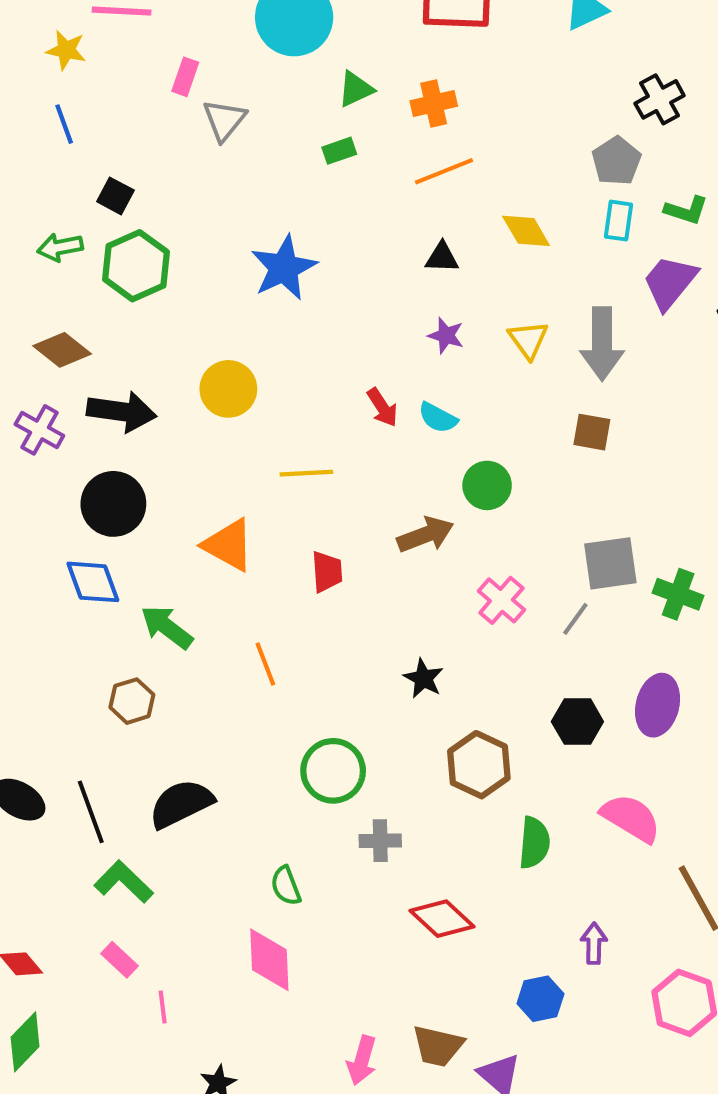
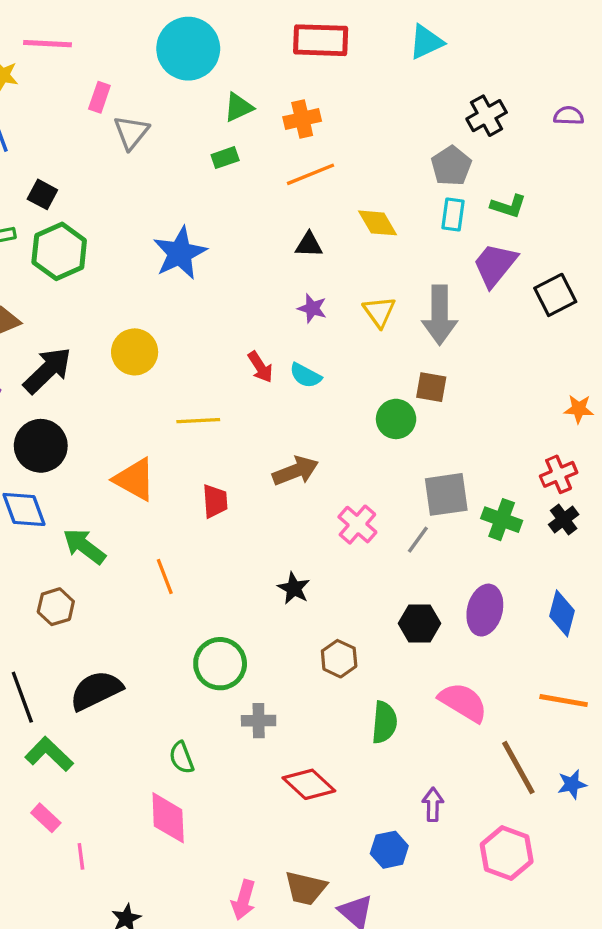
black arrow: (122, 412) -> (47, 370), turned -52
green circle: (487, 485) -> (396, 419), moved
brown hexagon: (479, 765) -> (339, 659), size x0.7

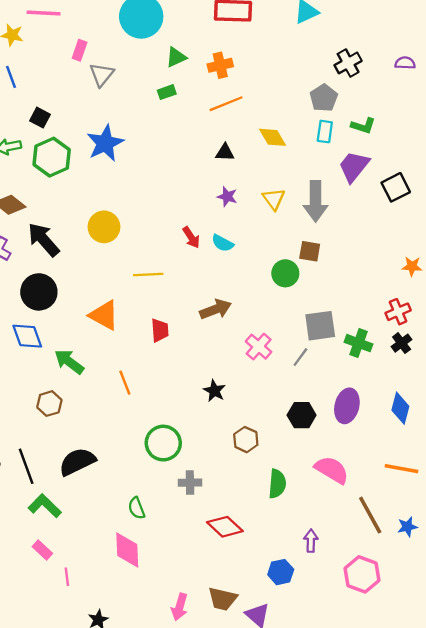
blue star: (180, 253) -> (105, 143), moved
black arrow: (47, 370) -> (44, 240), turned -87

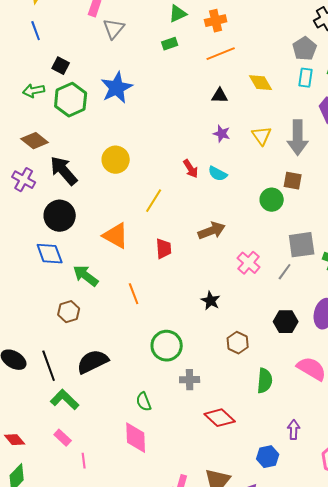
yellow line: (148, 275) -> (154, 201), turned -55

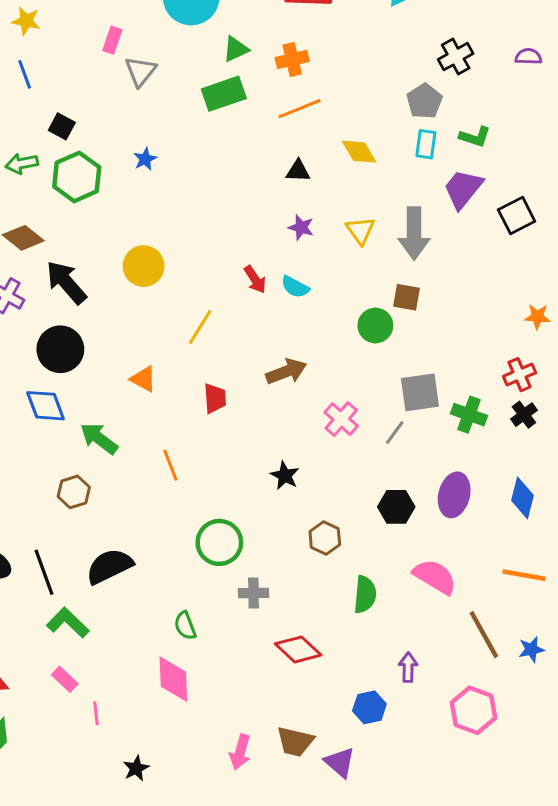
green rectangle: (170, 44) -> (224, 94), size x1.8
blue star: (117, 88) -> (145, 159), size x0.5
orange triangle: (116, 236) -> (144, 379), size x0.7

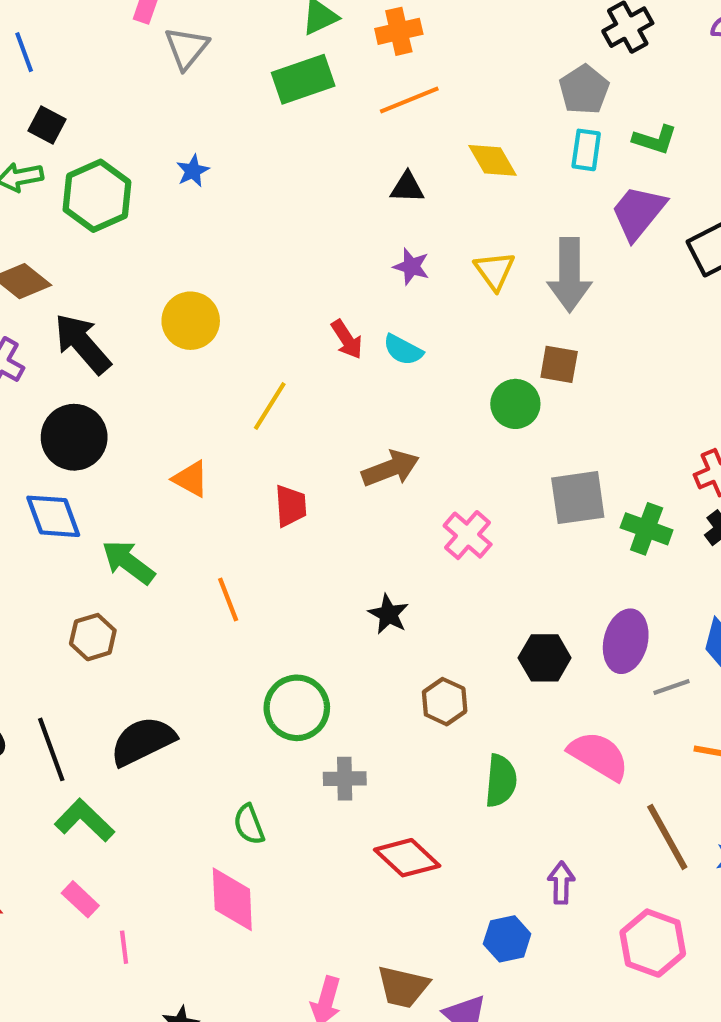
black square: (62, 126) -> (47, 125), moved
gray line: (395, 432) -> (672, 687), moved, turned 35

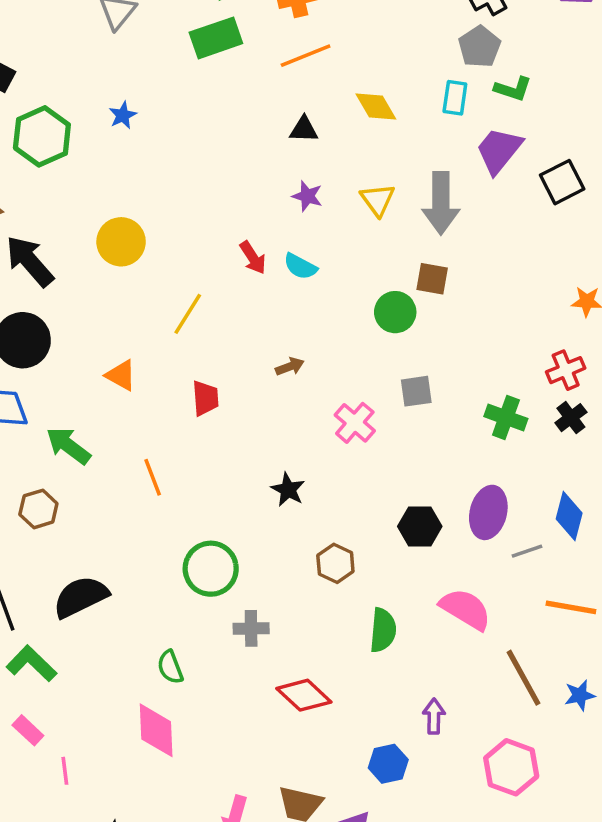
gray pentagon: (584, 90) -> (480, 47), moved
brown arrow: (390, 468) -> (290, 367), size x0.6
gray square: (578, 498) -> (416, 391), moved, size x0.7

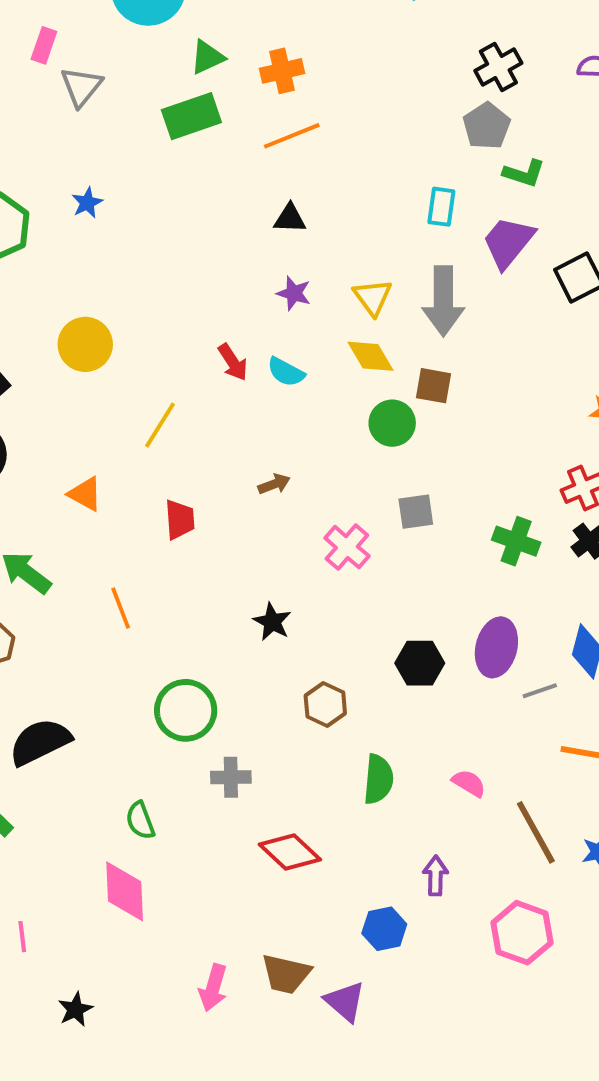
cyan rectangle: (455, 98) -> (441, 207), moved
yellow diamond: (376, 106) -> (371, 356), moved
pink semicircle: (465, 609) -> (469, 783), moved, size x0.6

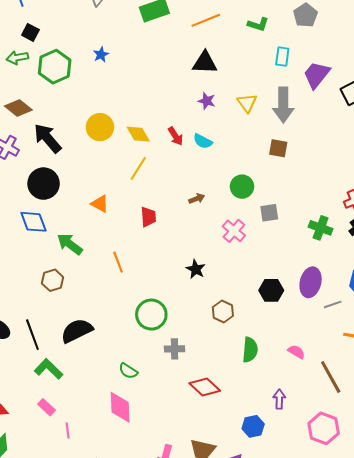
green L-shape: (524, 173) -> (258, 24), moved
black triangle: (290, 218) -> (205, 63), size x1.5
yellow diamond: (371, 356) -> (138, 134), moved
green circle: (392, 423) -> (242, 187), moved
green semicircle: (140, 821) -> (128, 371), turned -36

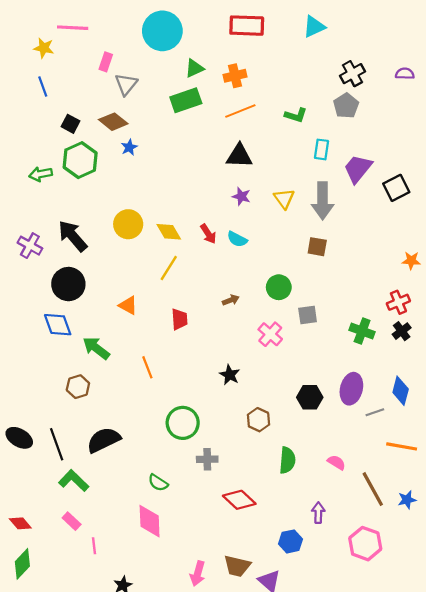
black square: (30, 32) -> (70, 124), moved
green arrow: (17, 58) -> (41, 174), moved
brown diamond: (18, 108) -> (113, 122), moved

